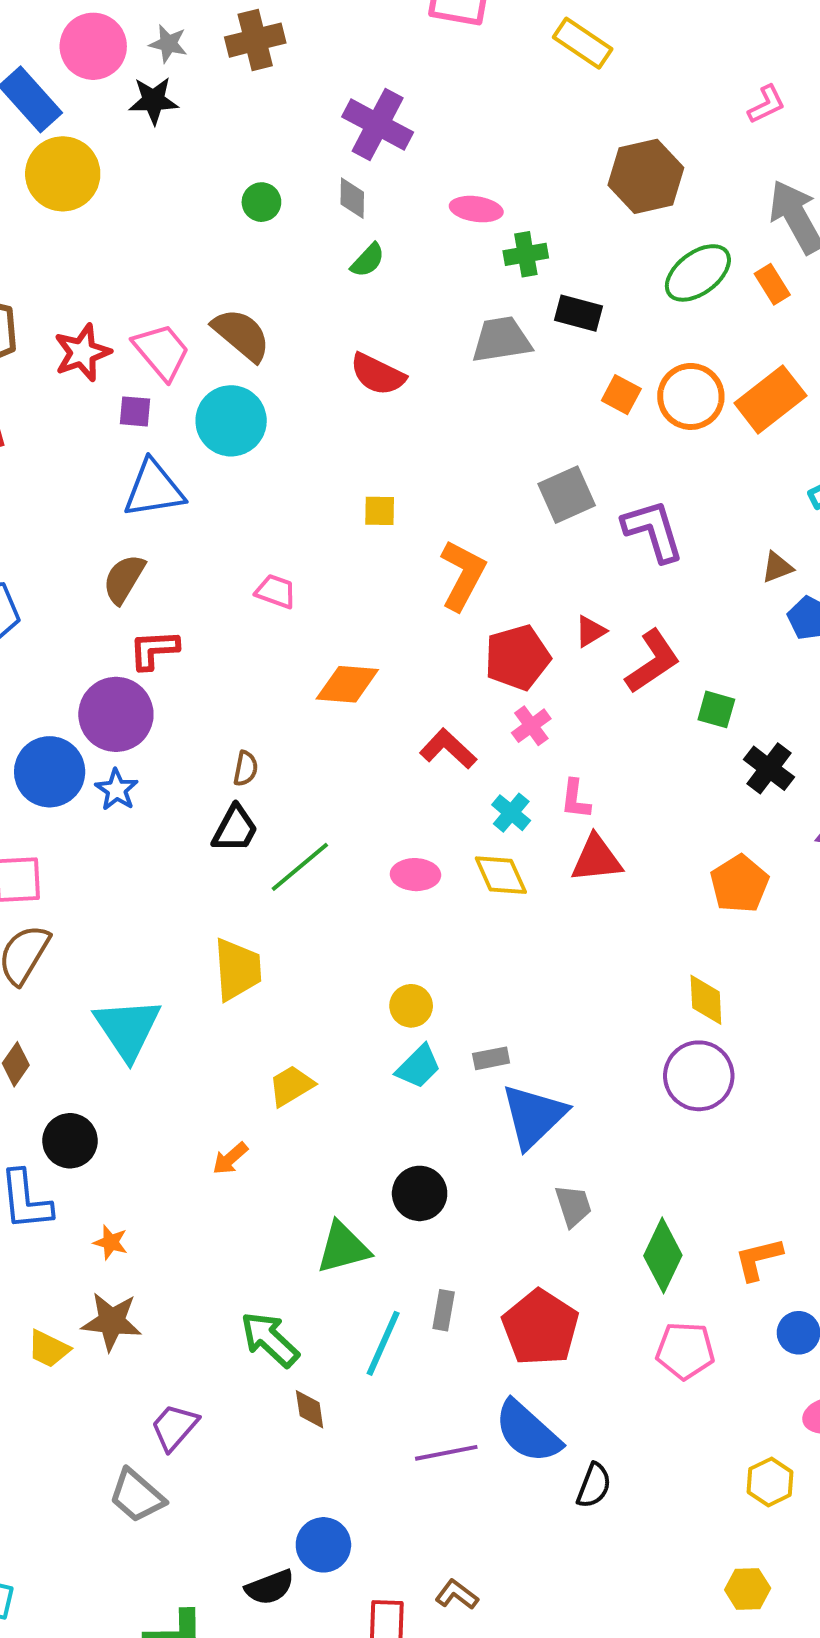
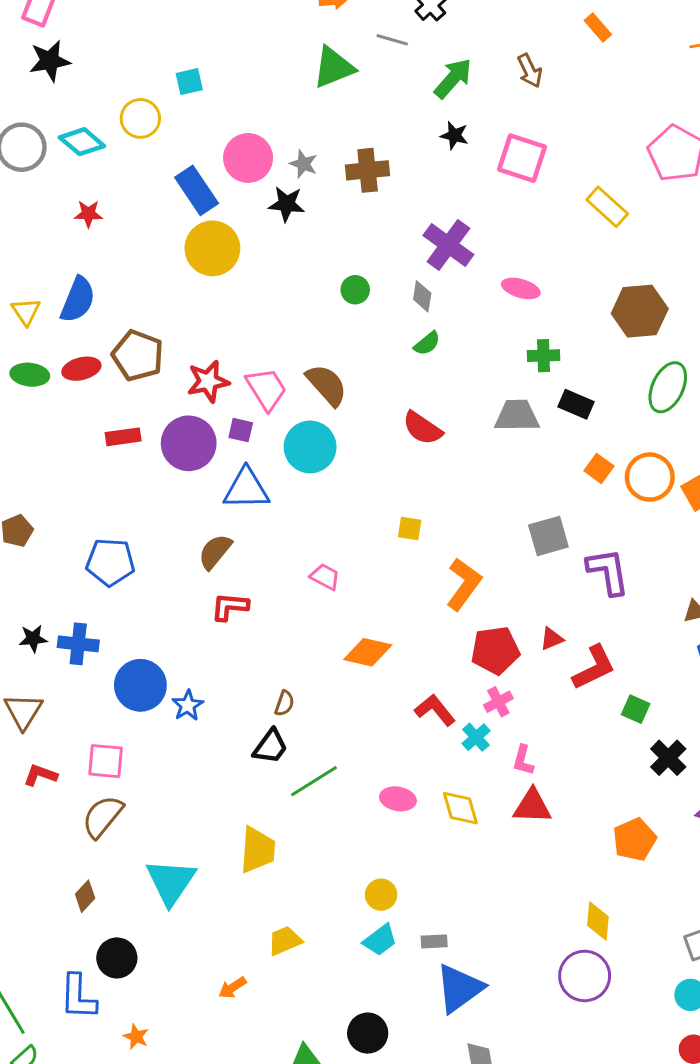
pink ellipse: (476, 209) -> (521, 288), moved
green ellipse: (698, 273) -> (668, 387), turned -36
purple circle: (116, 714) -> (189, 443), moved
cyan cross: (511, 813) -> (476, 737), moved

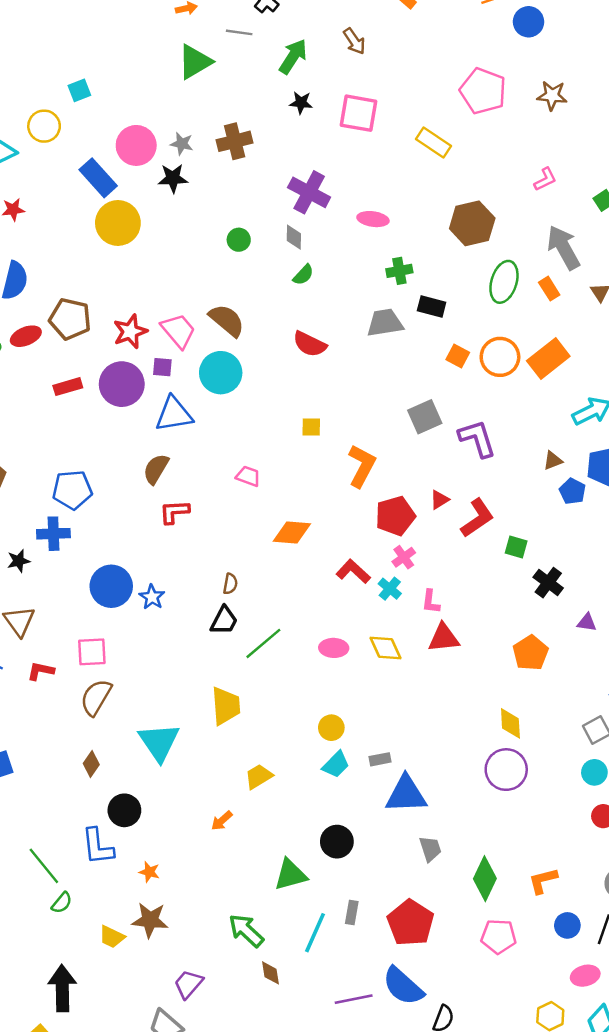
blue cross: (78, 644) -> (53, 534), moved
blue triangle: (459, 988) -> (406, 794), turned 42

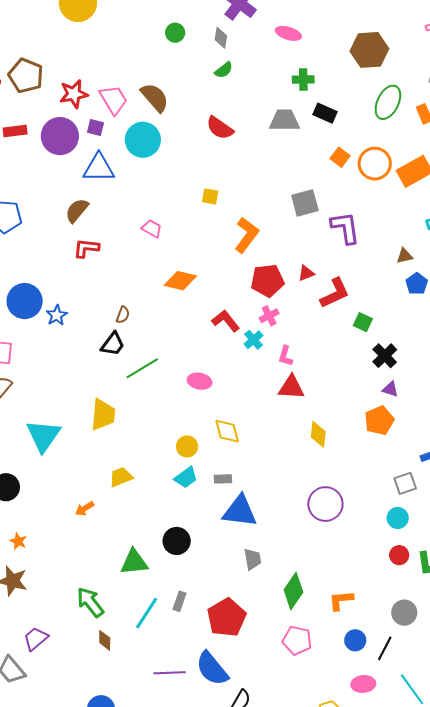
purple triangle: (587, 622) -> (390, 389), moved
yellow diamond: (386, 648) -> (227, 431), moved
orange pentagon: (531, 653) -> (379, 420), moved
yellow diamond: (510, 723) -> (318, 434), moved

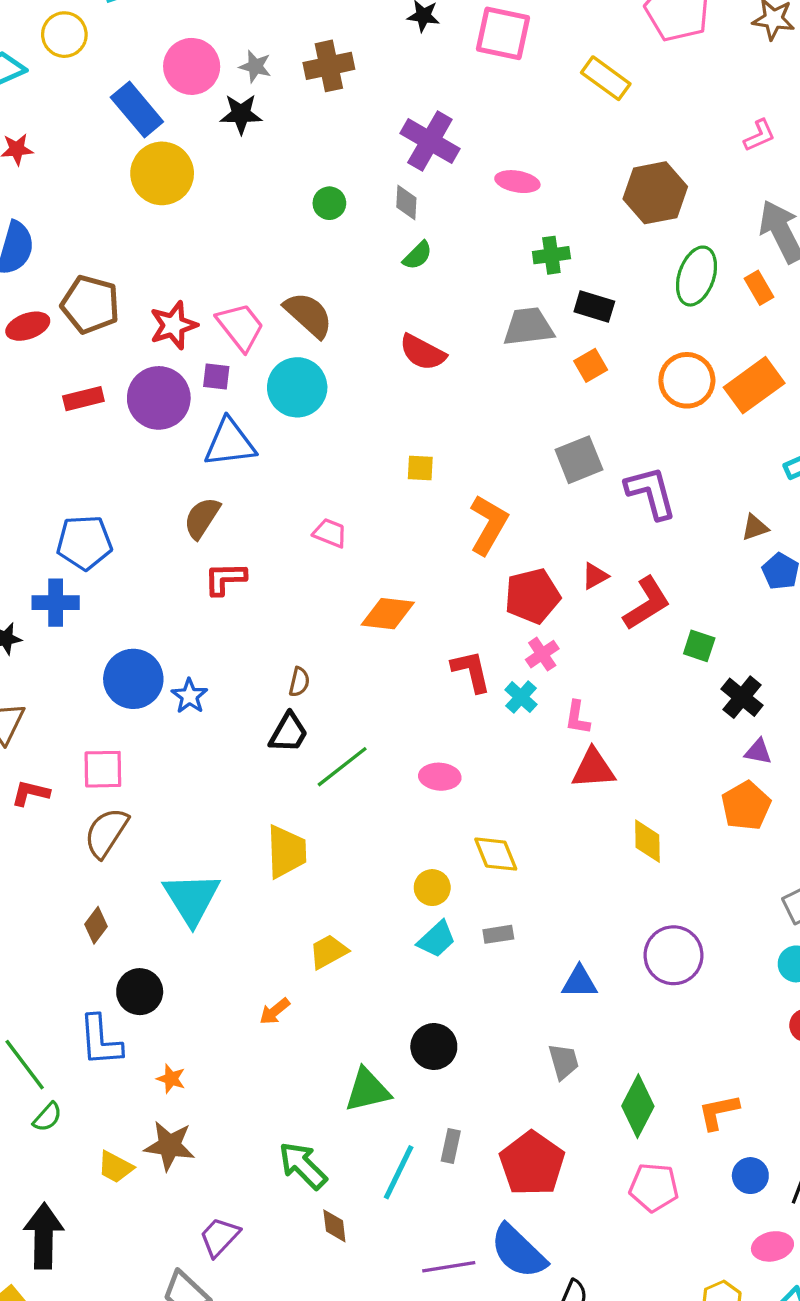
orange square: (340, 157) -> (591, 365), moved, turned 30
red L-shape: (226, 321) -> (471, 671), turned 32
blue triangle: (240, 511) -> (579, 982), moved, size x0.6

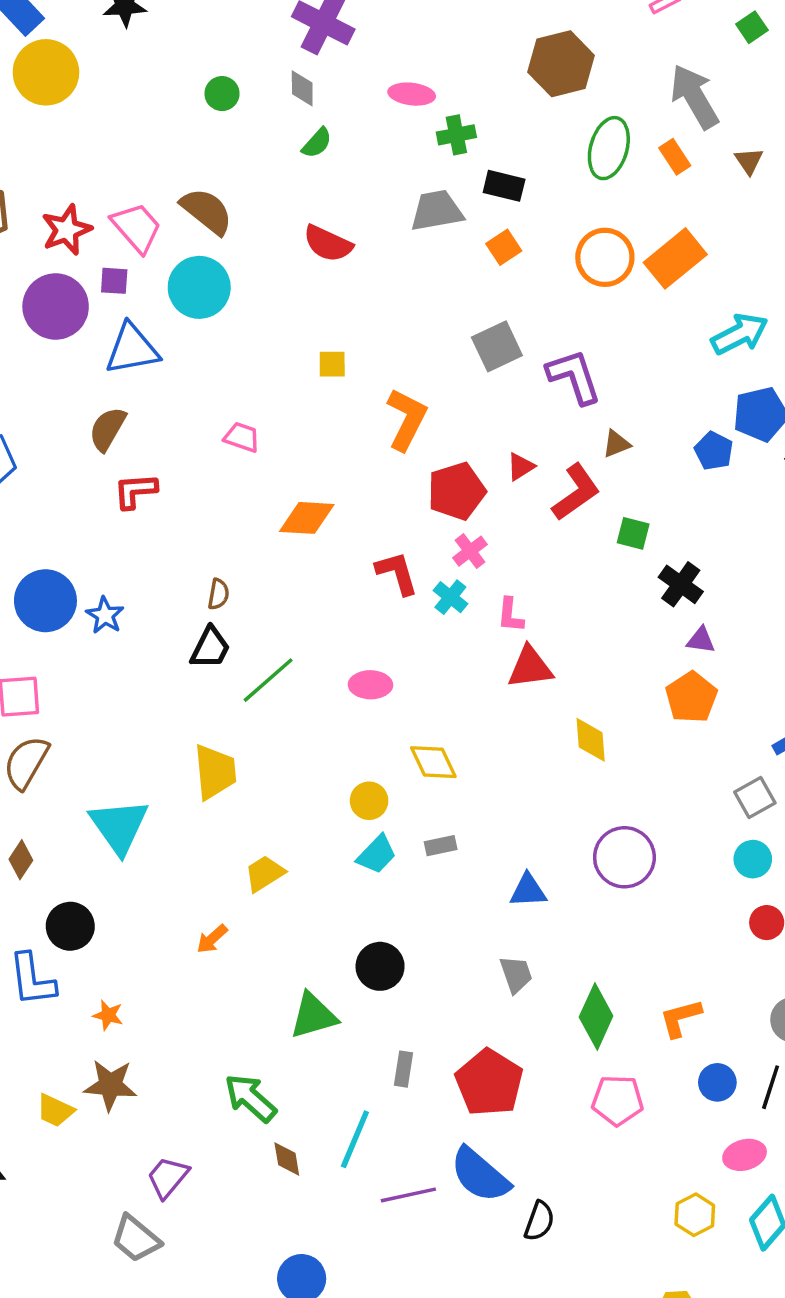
pink ellipse: (517, 182) -> (412, 94), moved
brown triangle: (755, 527) -> (616, 444), moved
cyan line: (399, 1172) -> (355, 1139), moved

